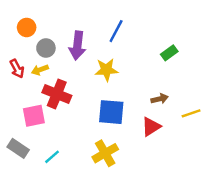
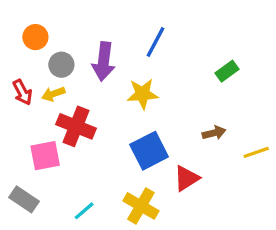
blue square: (111, 112) -> (149, 151), turned -32
red triangle: (151, 127) -> (186, 178), moved
yellow cross: (105, 153) -> (141, 206), turned -30
cyan line: (52, 157) -> (84, 211), moved

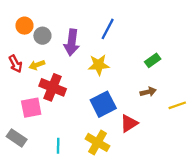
gray circle: (61, 65) -> (42, 36), moved
green rectangle: (227, 71) -> (153, 60), moved
cyan line: (84, 211) -> (58, 146), turned -48

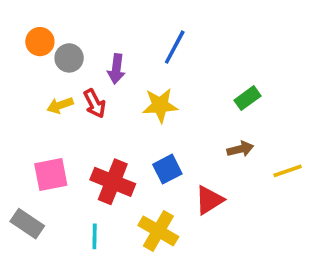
purple arrow: (72, 42) -> (116, 69), size x0.7
red arrow: (15, 64) -> (95, 104), moved
red cross: (53, 87) -> (113, 182), moved
blue square: (103, 104) -> (167, 169), size x0.7

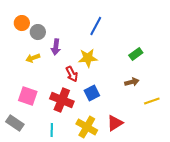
purple arrow: (116, 69) -> (56, 47), moved
red arrow: (95, 104) -> (72, 74), moved
yellow line: (288, 171) -> (152, 101), moved
pink square: (51, 175) -> (28, 96), turned 30
red triangle: (209, 200) -> (115, 123), moved

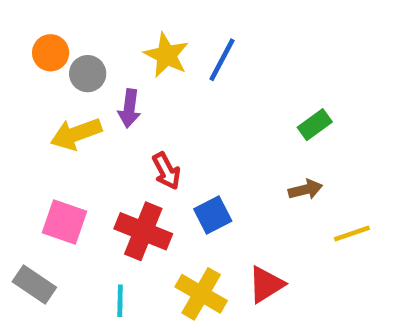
yellow arrow: (33, 58) -> (76, 134), size x1.5
yellow star: (88, 58) -> (166, 55), moved, turned 30

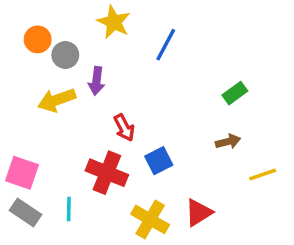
yellow star: (166, 55) -> (114, 22), moved
pink square: (64, 222) -> (22, 173), moved
cyan line: (120, 301) -> (69, 209), moved

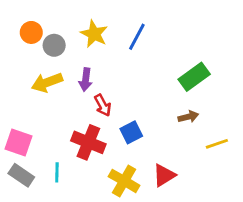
yellow star: (114, 22) -> (94, 34), moved
purple arrow: (96, 81) -> (86, 80), moved
green rectangle: (235, 93) -> (194, 77), size x1.5

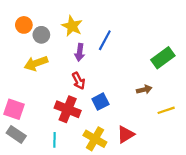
blue line: (137, 37) -> (105, 40), moved
green rectangle: (194, 77) -> (163, 58), moved
purple arrow: (86, 80) -> (80, 52), moved
cyan line: (57, 172) -> (54, 140), moved

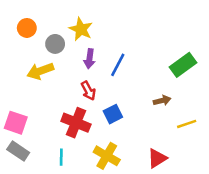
gray circle: (41, 35) -> (55, 44), moved
blue line: (105, 40) -> (118, 65), moved
red triangle: (126, 134) -> (157, 158), moved

